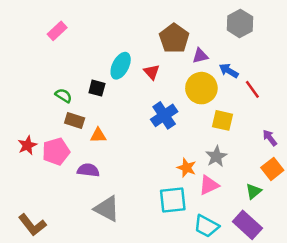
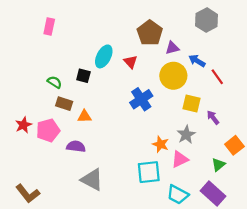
pink rectangle: (57, 31) -> (49, 26), turned -35
purple arrow: (270, 138) -> (213, 117), moved

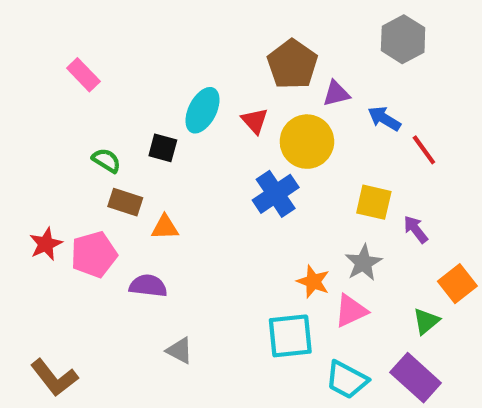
pink rectangle: (49, 26) -> (83, 75), moved, turned -56
yellow circle: (173, 76) -> (307, 142), moved
gray triangle: (92, 180) -> (180, 351), size x0.6

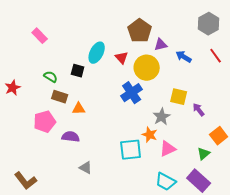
gray hexagon: (403, 39) -> (209, 24), moved
red line: (424, 150) -> (216, 56), moved
red star: (46, 244) -> (13, 88), moved
gray star: (363, 263) -> (162, 117), moved
cyan square: (290, 336) -> (131, 150), moved

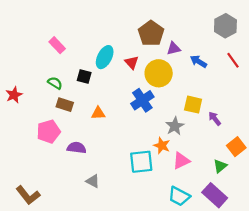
pink rectangle: (40, 36) -> (57, 45), moved
orange triangle: (79, 109) -> (98, 113), moved

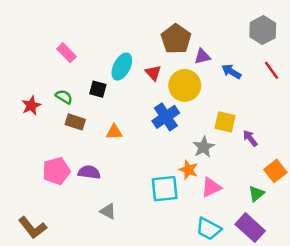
red star: (14, 95) -> (31, 106), moved
pink pentagon: (49, 132) -> (56, 171), moved

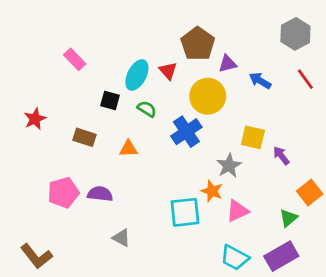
red triangle: (153, 73) -> (168, 71), moved
green semicircle: (64, 97) -> (147, 109), moved
purple rectangle: (250, 228) -> (281, 256), turned -72

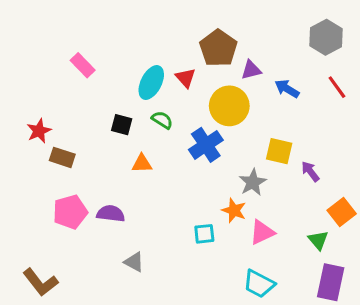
black square: (110, 100) -> (122, 125), moved
brown rectangle: (85, 137) -> (62, 157), moved
cyan square: (185, 212) -> (204, 234), size x0.6
green triangle: (288, 218) -> (318, 240), turned -30
purple rectangle: (281, 256) -> (331, 282), moved, turned -48

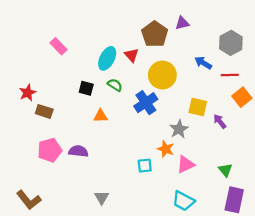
gray hexagon: (326, 37) -> (231, 43), moved
purple triangle: (251, 70) -> (182, 23), moved
red line: (337, 87) -> (230, 75), moved, turned -56
orange square: (342, 212) -> (242, 97), moved
gray triangle: (134, 262) -> (102, 198), moved, turned 32

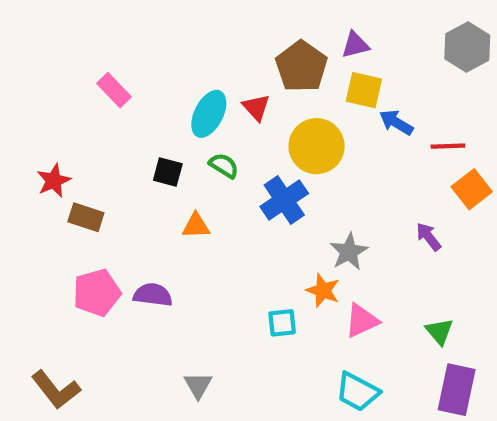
gray hexagon: (231, 43) -> (467, 47), moved
yellow square: (198, 107) -> (364, 90), moved

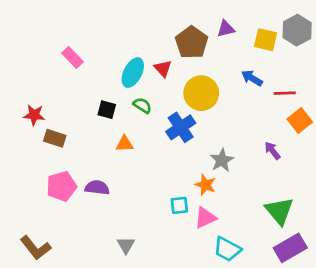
yellow square: (364, 90) -> (266, 40), moved
red star: (54, 181) -> (34, 115), turned 30
pink triangle: (362, 321) -> (205, 218), moved
green triangle: (439, 331) -> (279, 211), size x1.6
purple rectangle: (457, 390) -> (290, 248), turned 48

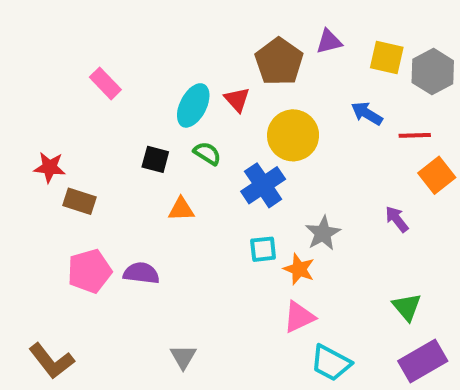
gray hexagon: (297, 30) -> (433, 72), moved
cyan square: (179, 205) -> (263, 249), moved
green triangle: (279, 211) -> (407, 307), size x0.7

